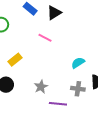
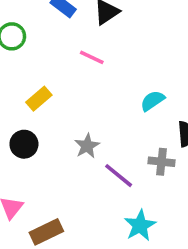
gray cross: (78, 89) -> (161, 162), moved
purple line: (58, 104) -> (119, 176), turned 36

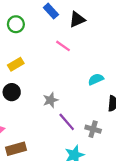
yellow rectangle: (39, 99) -> (16, 64), moved
gray cross: (161, 162) -> (93, 129), moved

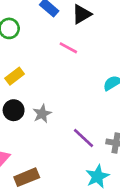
gray star: (50, 100) -> (42, 114), moved

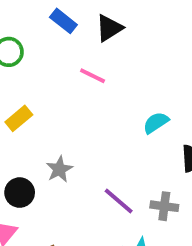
black circle: (14, 110) -> (20, 193), moved

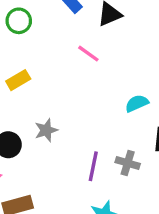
purple line: (119, 201) -> (93, 166), turned 52
gray cross: (164, 206) -> (128, 163), moved

